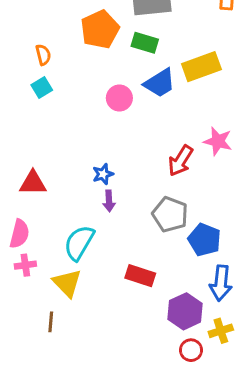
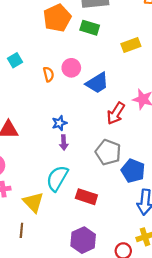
orange semicircle: (43, 55) -> (49, 74), moved
yellow rectangle: (201, 67) -> (131, 45), size x0.7
blue trapezoid: (160, 83) -> (97, 83), moved
cyan semicircle: (79, 243) -> (57, 178), moved
purple hexagon: (185, 311) -> (83, 240), moved

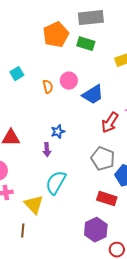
purple arrow: (64, 143) -> (47, 150), moved
red rectangle: (86, 197) -> (107, 199), moved
purple hexagon: (83, 240) -> (96, 230), moved

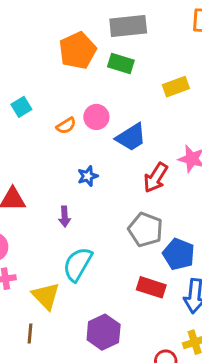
orange semicircle: (48, 87) -> (66, 126), turned 72
blue star: (58, 132) -> (88, 176), moved
purple hexagon: (96, 230) -> (104, 332), moved

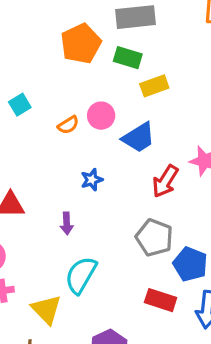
yellow rectangle: (176, 87) -> (154, 86), moved

